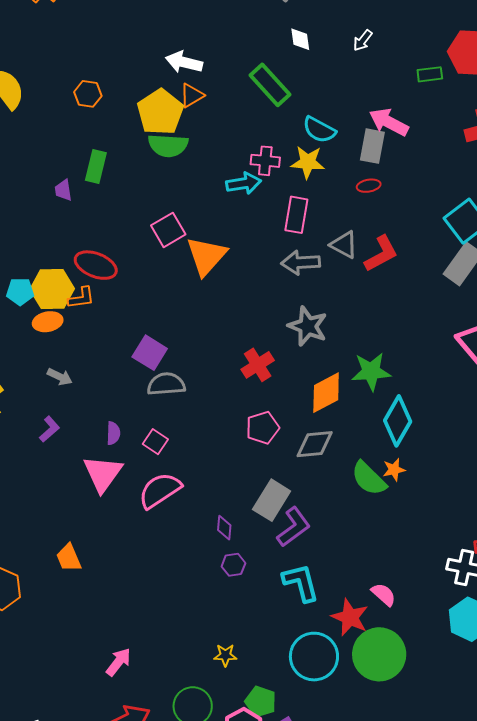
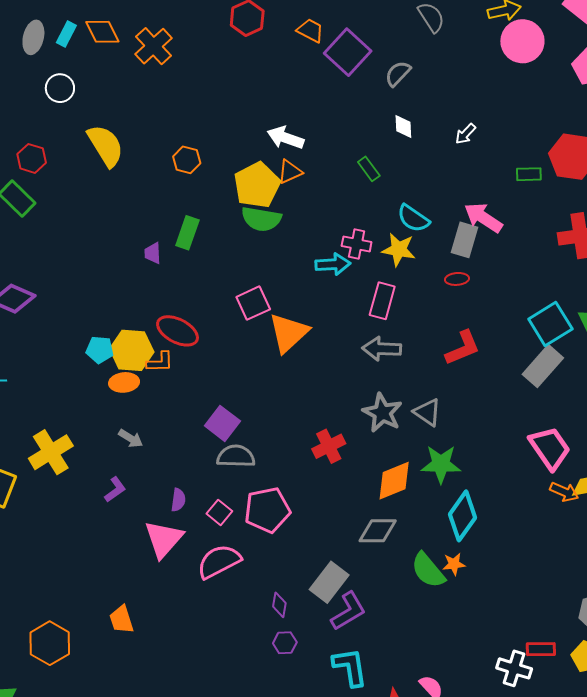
green rectangle: (270, 85) -> (369, 169), size x0.6
gray triangle: (344, 245) -> (427, 412), moved
pink pentagon: (263, 428) -> (267, 510), moved, size x1.4

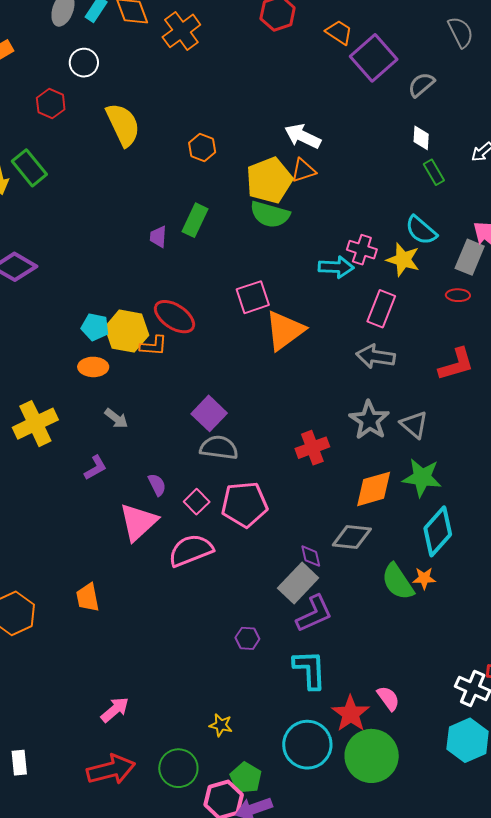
red hexagon: (32, 158) -> (51, 104), moved
green rectangle: (369, 169) -> (434, 172), moved
orange ellipse: (124, 382) -> (93, 367), moved
purple semicircle: (178, 500) -> (157, 485), turned -40
purple diamond: (279, 605) -> (311, 556), moved, turned -30

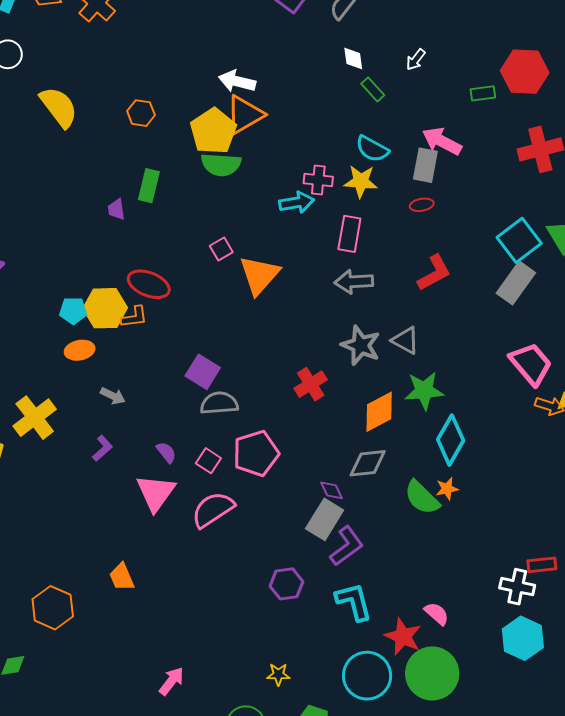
orange triangle: (303, 171) -> (245, 115), size x1.6
pink square: (253, 297) -> (221, 249), size x0.7
purple hexagon: (247, 638) -> (286, 584), size x1.4

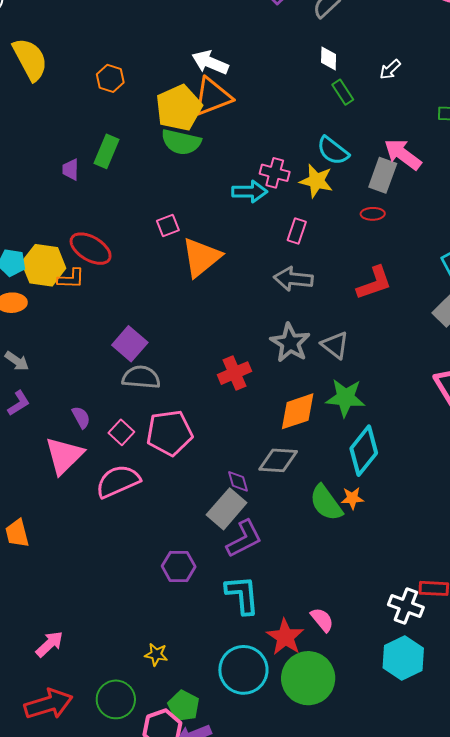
pink rectangle: (349, 234) -> (297, 231), size x0.7
gray arrow: (113, 396) -> (17, 361), moved

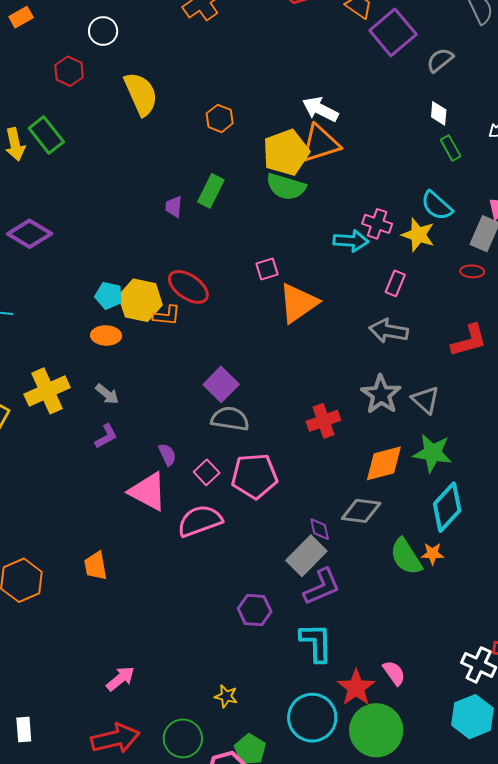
pink triangle: (64, 456) -> (148, 492), turned -51

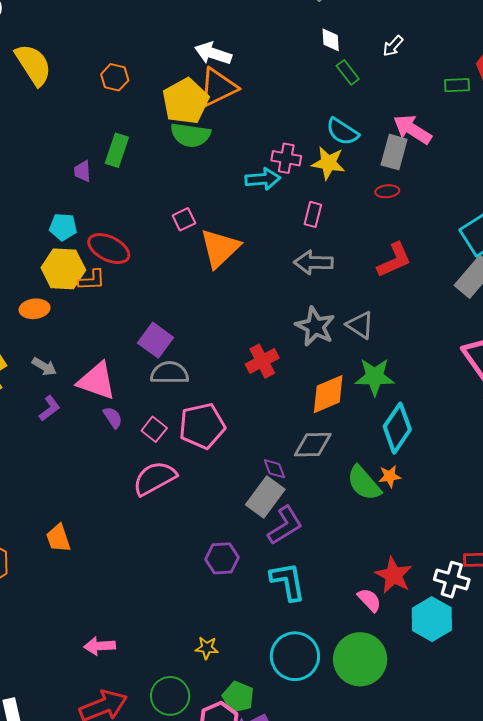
cyan pentagon: (109, 296) -> (63, 227), moved
pink triangle: (148, 492) -> (97, 381), moved
pink arrow: (120, 679) -> (100, 646), turned -136
red star: (356, 688) -> (394, 575), moved
cyan hexagon: (472, 717) -> (432, 619), moved

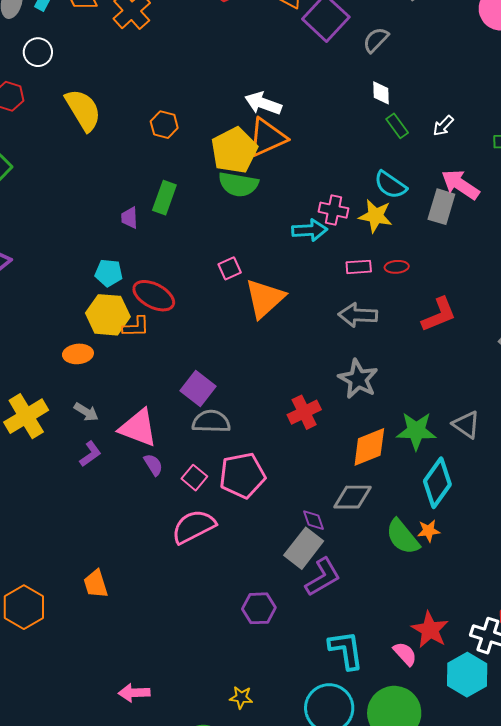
white arrow: (393, 46) -> (443, 126), moved
red ellipse: (387, 191) -> (397, 267), moved
pink rectangle: (313, 214) -> (359, 267), turned 70
gray triangle: (360, 325) -> (466, 425), moved
cyan L-shape: (288, 581) -> (346, 650), moved

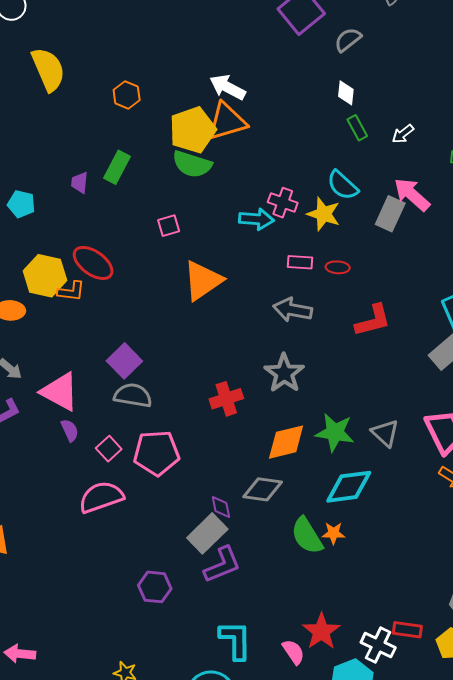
pink square: (230, 268) -> (169, 226), moved
cyan pentagon: (109, 273) -> (21, 204), moved
cyan diamond: (437, 483) -> (349, 487), turned 39

